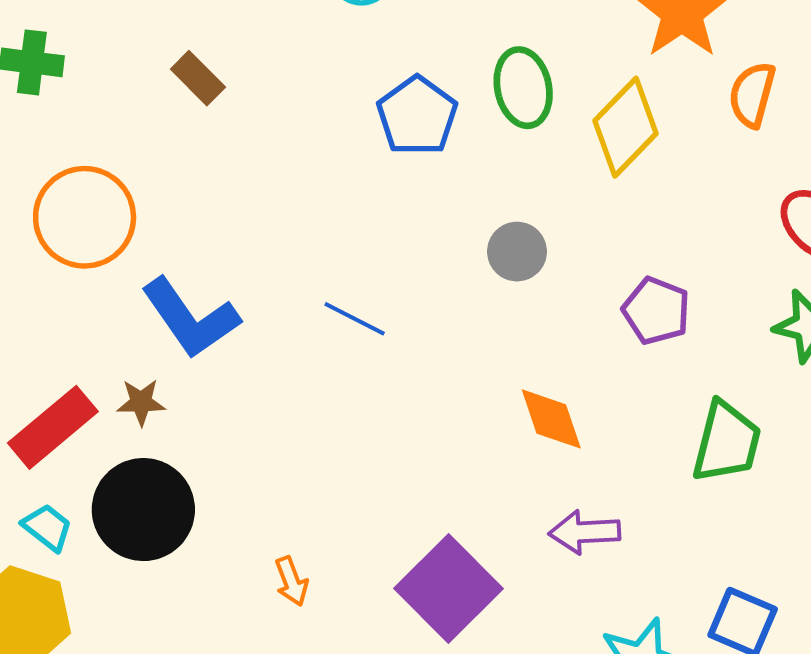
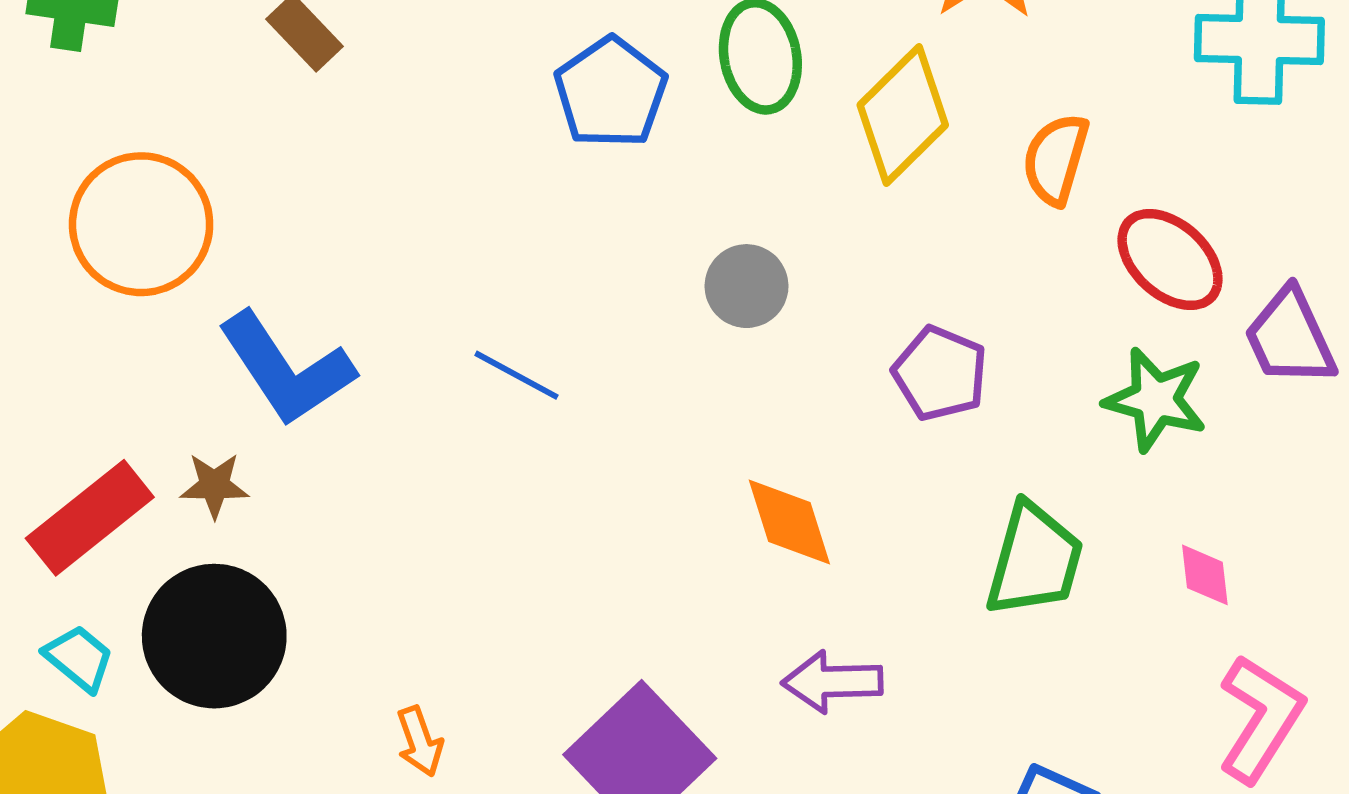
orange semicircle: (752, 95) -> (1056, 159), moved

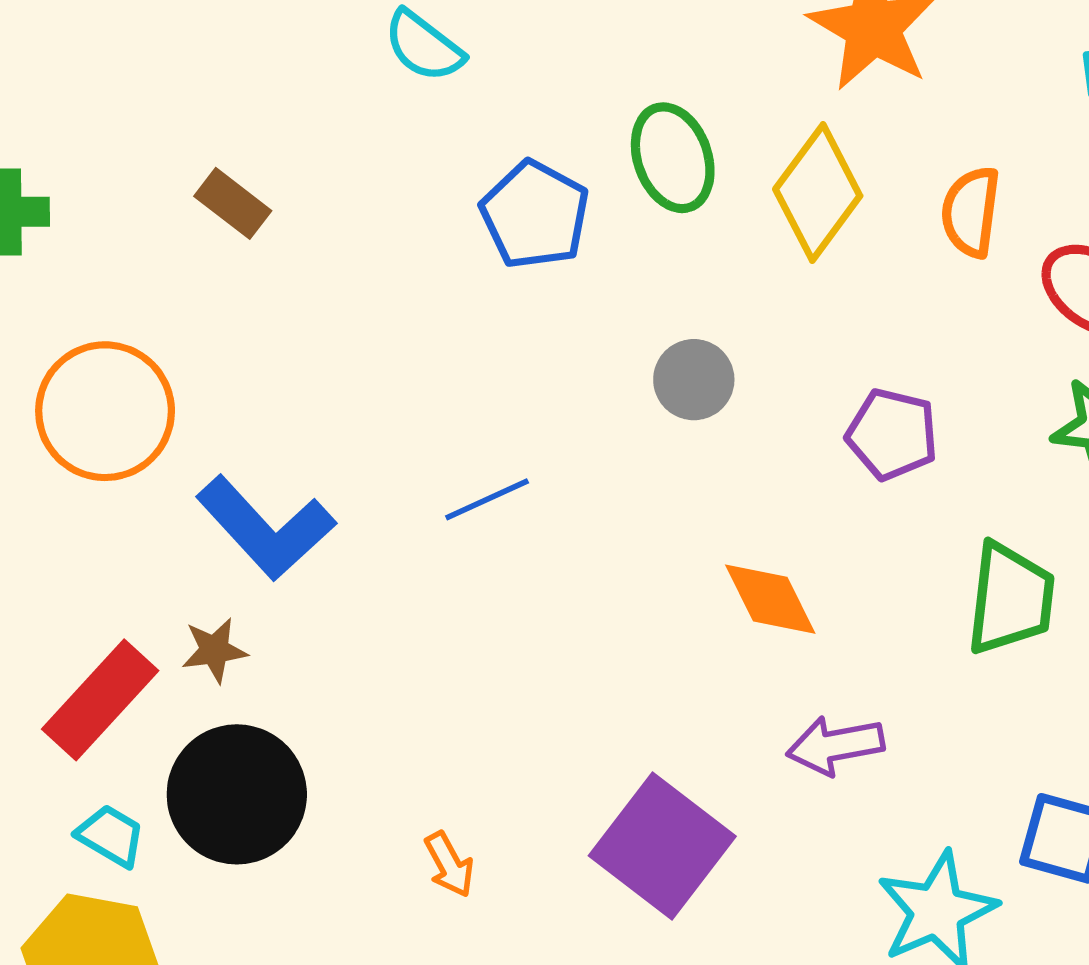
blue line: (517, 375) -> (487, 499), turned -44

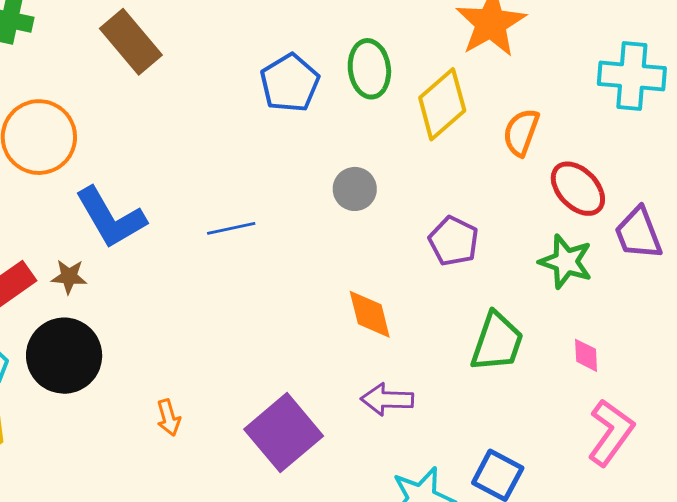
brown rectangle: (233, 203) -> (131, 42), size x1.6

